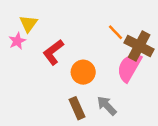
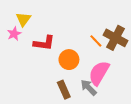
orange line: (115, 32) -> (96, 41), moved
red L-shape: (53, 52) -> (44, 43), turned -135
pink semicircle: (129, 67) -> (99, 73), moved

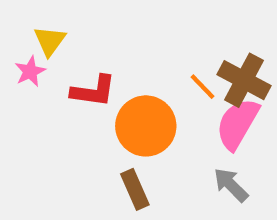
orange circle: (69, 60) -> (146, 126), size x1.4
pink semicircle: (99, 73) -> (237, 124), moved
gray arrow: (89, 88) -> (231, 185), moved

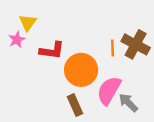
orange line: (203, 87) -> (113, 48), turned 42
pink semicircle: (237, 124) -> (109, 90), moved

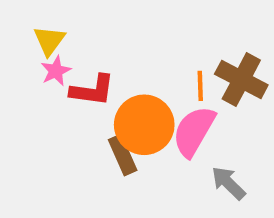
pink star: (17, 40) -> (56, 71), moved
pink semicircle: (109, 90) -> (194, 131), moved
brown rectangle: (75, 105) -> (123, 155), moved

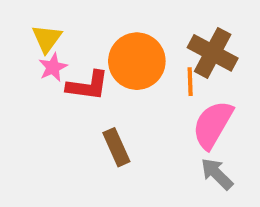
brown cross: (241, 79) -> (213, 53), moved
orange circle: (144, 125) -> (137, 61), moved
pink semicircle: (194, 131) -> (213, 125), moved

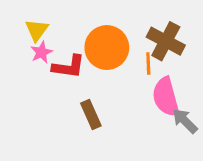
pink semicircle: (213, 125) -> (166, 97), turned -45
gray arrow: (217, 174) -> (185, 121), moved

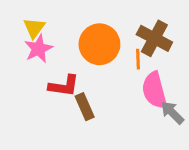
pink star: (41, 52) -> (39, 49), size x1.4
red L-shape: (69, 67) -> (64, 86), moved

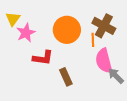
yellow triangle: (34, 28) -> (13, 19), moved
brown rectangle: (85, 107) -> (66, 77), moved

